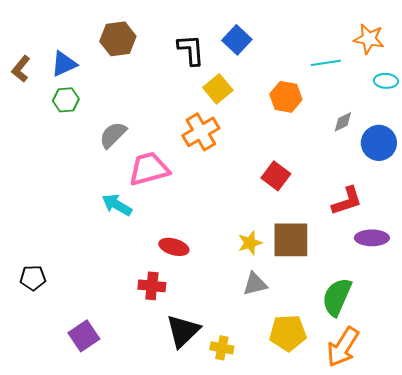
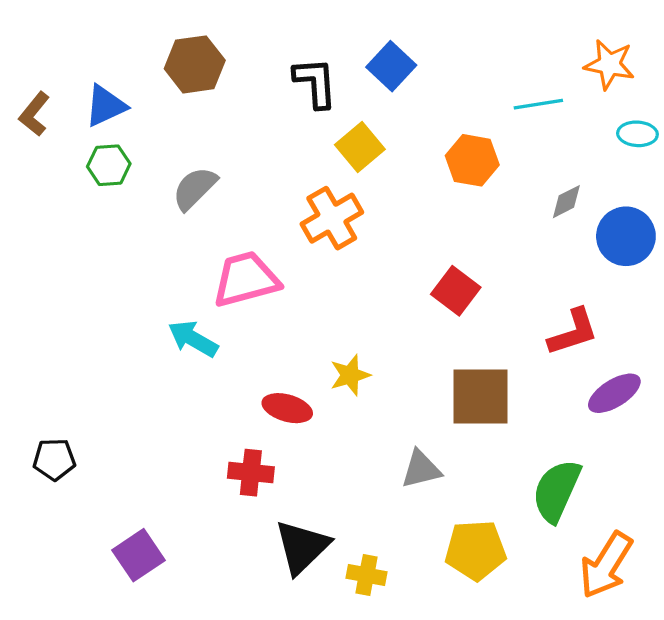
gray semicircle: (113, 135) -> (195, 188), moved
purple ellipse: (372, 238) -> (614, 393), turned -32
yellow star: (250, 243) -> (350, 375), moved
orange arrow: (343, 347) -> (606, 565), moved

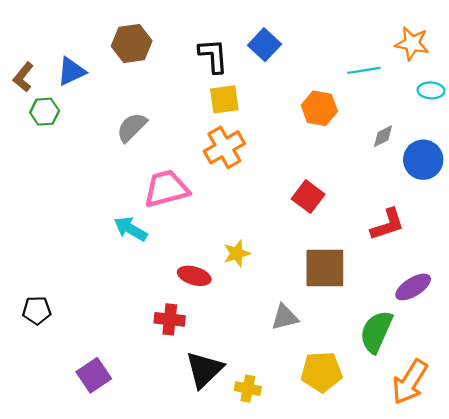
yellow square: (360, 147) -> (224, 99), moved, turned 32
green hexagon: (109, 165) -> (45, 112), moved
purple ellipse: (614, 393) -> (413, 287), moved

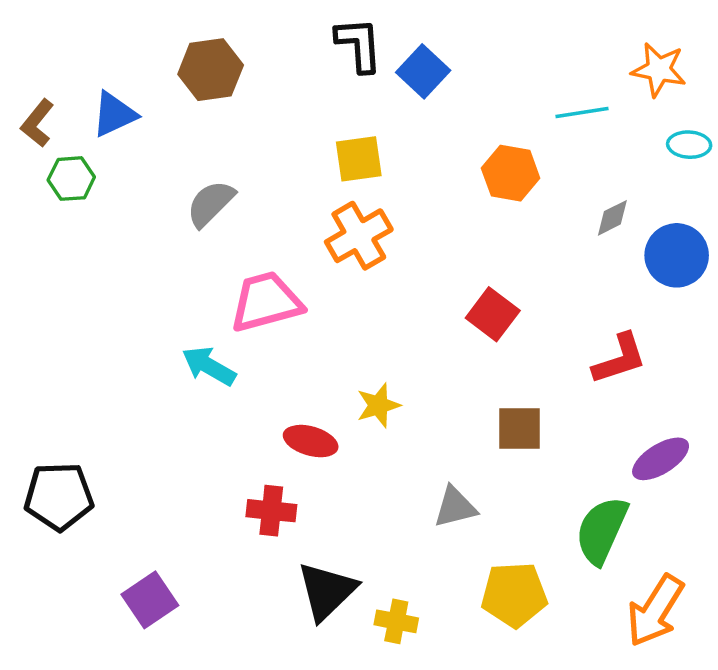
black L-shape: (213, 56) -> (359, 45), moved
brown square: (325, 268) -> (520, 429), size x0.7
black pentagon: (37, 310) -> (59, 496), size x1.5

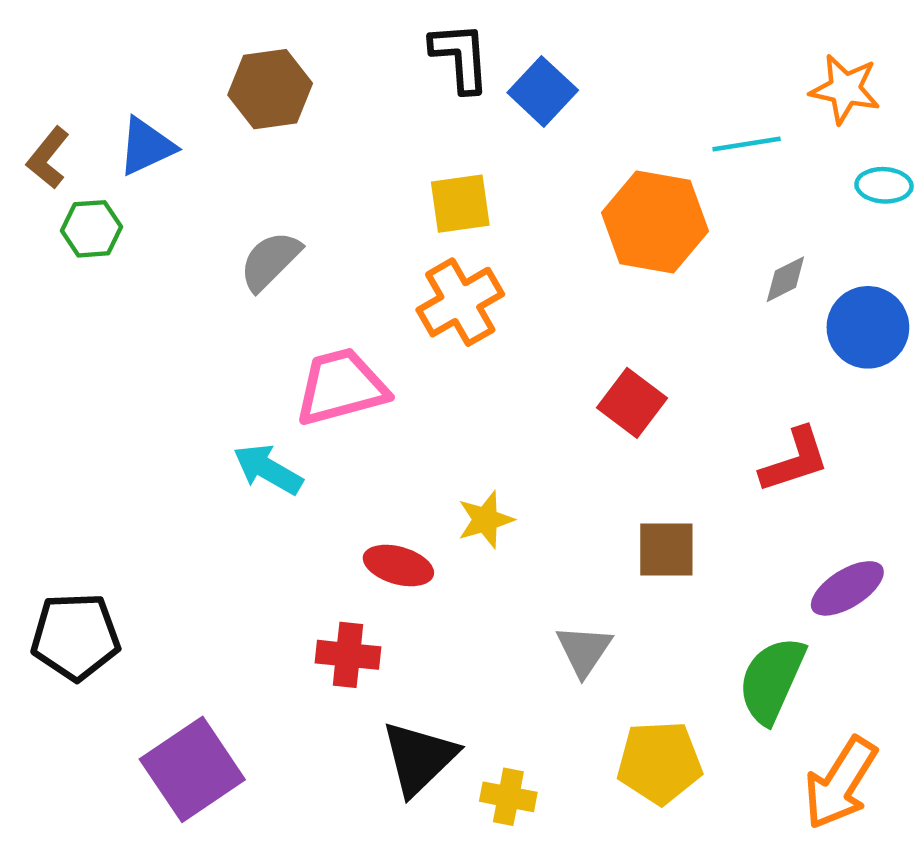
orange hexagon: (511, 173) -> (655, 222), size x1.4
gray triangle: (455, 507) -> (584, 650), turned -42
purple square: (150, 600) -> (192, 769), size x1.4

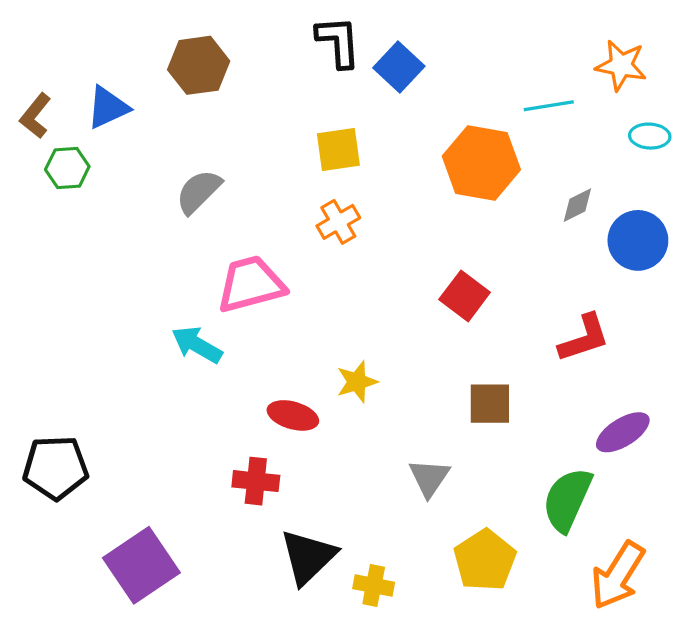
orange cross: (460, 302) -> (338, 222), size x0.7
yellow pentagon: (660, 762) -> (485, 560), turned -30

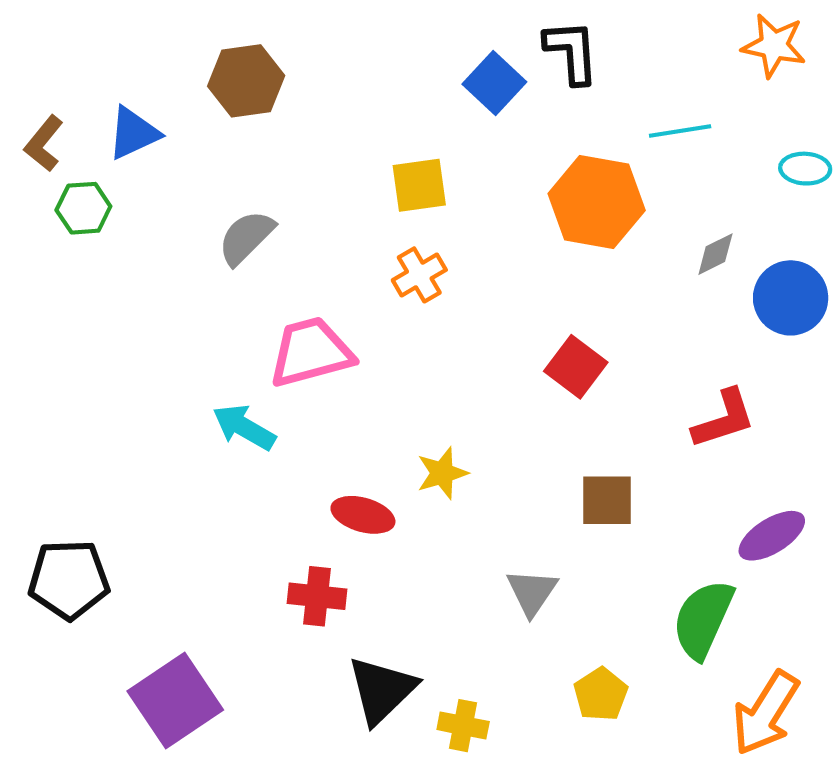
black L-shape: (338, 42) -> (572, 52), moved
orange star: (621, 65) -> (774, 46), moved
yellow pentagon: (485, 560) -> (601, 694), size x0.7

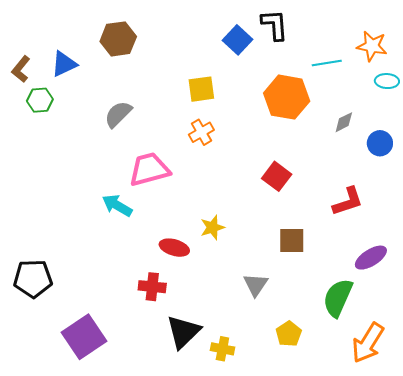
orange star: (774, 46) -> (372, 46), moved
blue circle: (791, 298) -> (380, 143), size x0.7

